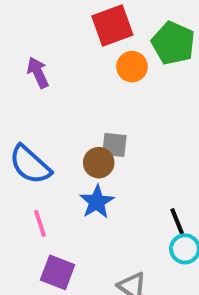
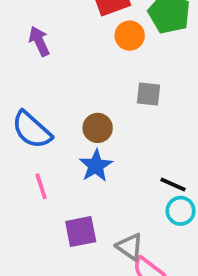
gray square: (114, 145) -> (149, 94), moved
black line: (177, 221) -> (173, 184), turned -44
purple square: (58, 272) -> (81, 232), moved, turned -32

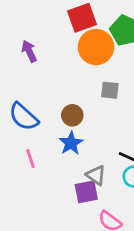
orange circle: (130, 36) -> (96, 47), size x1.6
purple square: (81, 232) -> (86, 192), moved
gray triangle: (130, 247) -> (96, 175), moved

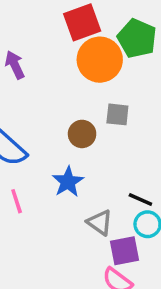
brown circle: (72, 115) -> (82, 134), moved
purple square: (86, 192) -> (125, 251), moved

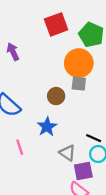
orange circle: (100, 60) -> (79, 63), moved
pink line: (17, 201) -> (20, 147), moved

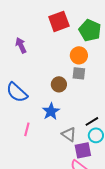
orange circle: (79, 63) -> (79, 55), size x0.7
black line: (94, 138) -> (92, 121), turned -56
pink line: (20, 147) -> (27, 129), turned 32

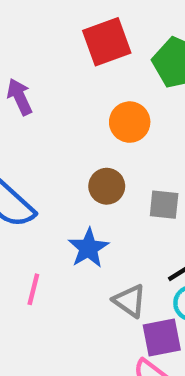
orange circle: (79, 55) -> (130, 122), moved
gray square: (79, 73) -> (164, 205), moved

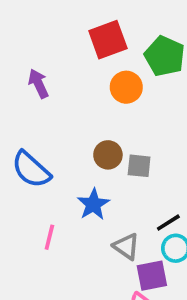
orange circle: (130, 122) -> (126, 87), moved
gray square: (164, 205) -> (139, 166), moved

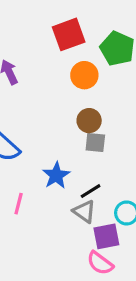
brown circle: (108, 155) -> (89, 121), moved
black line: (168, 223) -> (91, 191), moved

